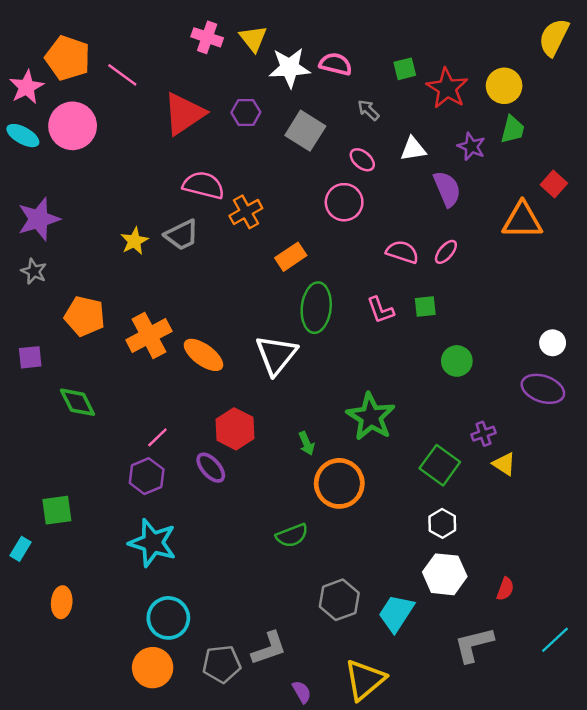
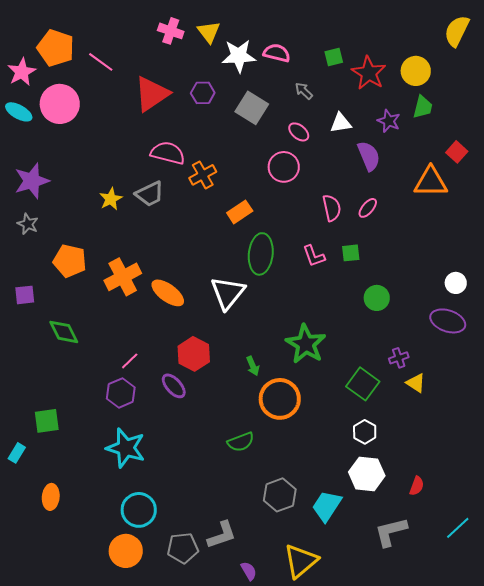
pink semicircle: (402, 252) -> (332, 208), turned 60

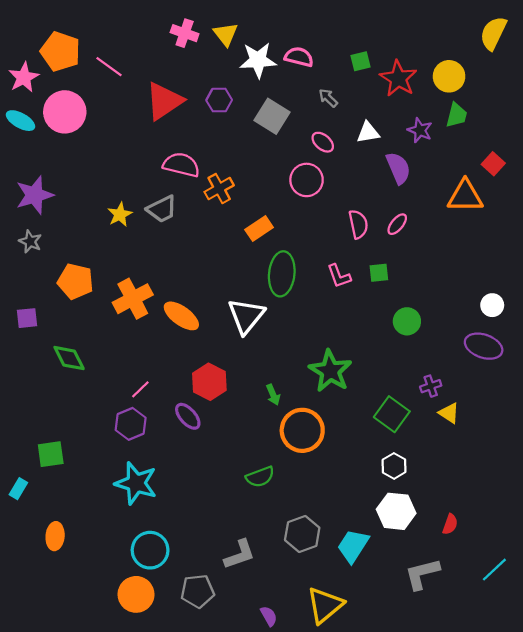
gray L-shape: (222, 535) -> (240, 554), moved

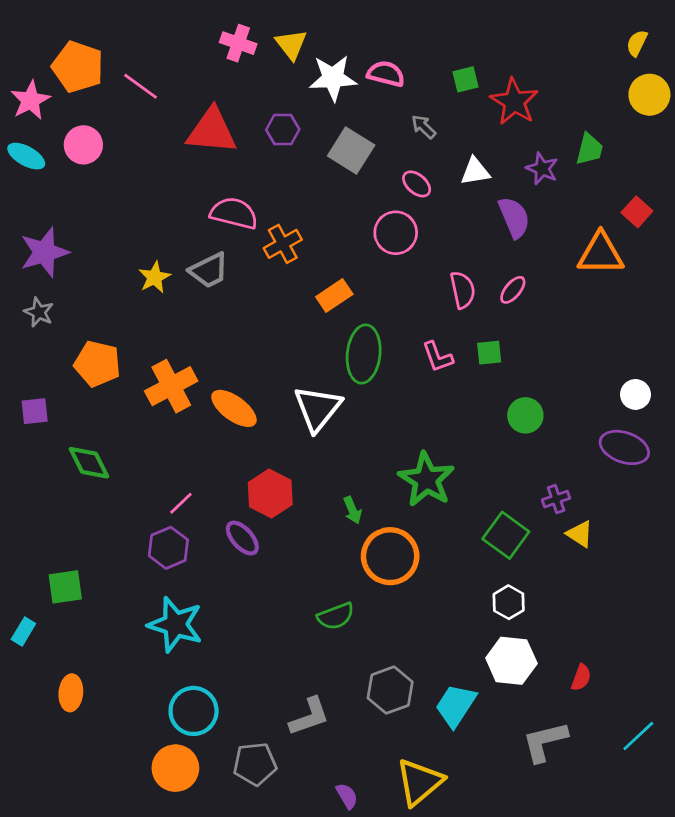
yellow semicircle: (493, 33) -> (637, 43), size x0.6
yellow circle: (449, 76) -> (649, 95), moved
red triangle: (164, 101) -> (212, 131), turned 39
pink circle: (65, 112) -> (83, 145), size x0.7

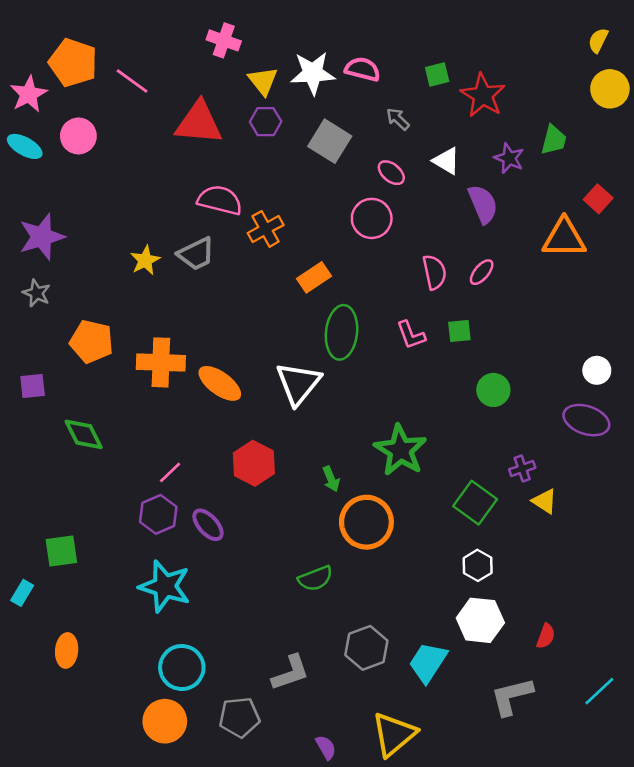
yellow triangle: (291, 45) -> (263, 81), moved
white triangle: (475, 171) -> (446, 161), turned 40
orange cross: (171, 386) -> (161, 362), turned 30
purple ellipse: (242, 538) -> (208, 525), moved

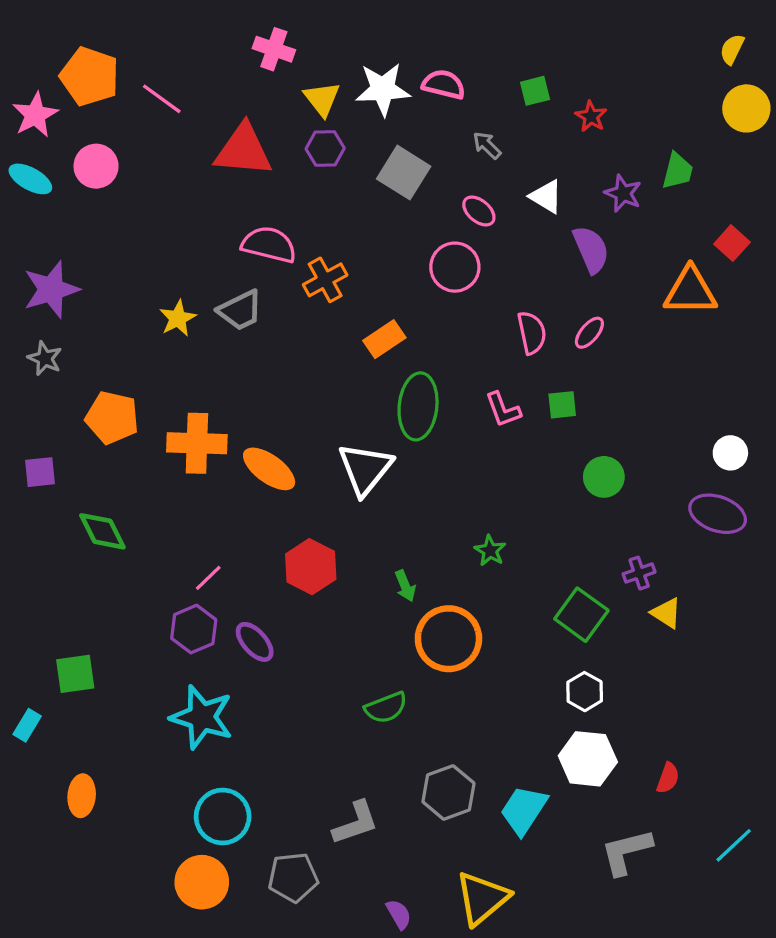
red star: (483, 95) -> (591, 116), size x0.6
green star: (400, 450) -> (490, 551), size x0.5

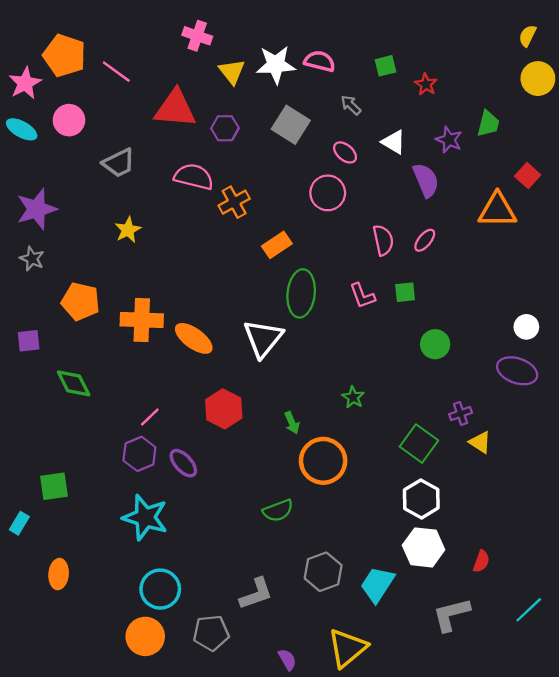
purple hexagon: (325, 149) -> (225, 128), moved
gray trapezoid: (240, 310) -> (119, 163), moved
white hexagon: (585, 692) -> (421, 499), size x1.4

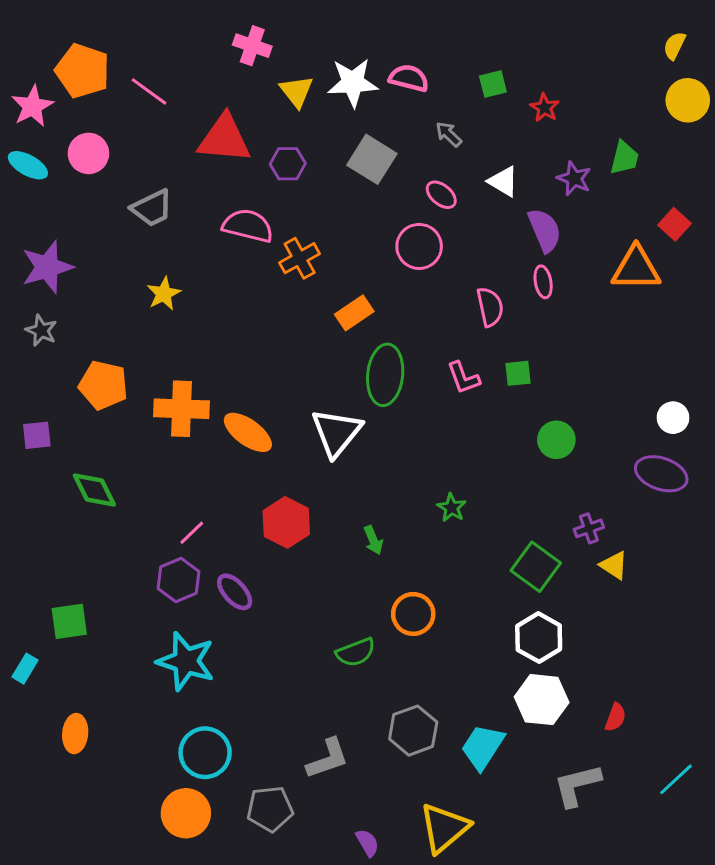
pink ellipse: (425, 240) -> (543, 282), moved, turned -50
orange circle: (323, 461) -> (413, 614), moved, size x0.7

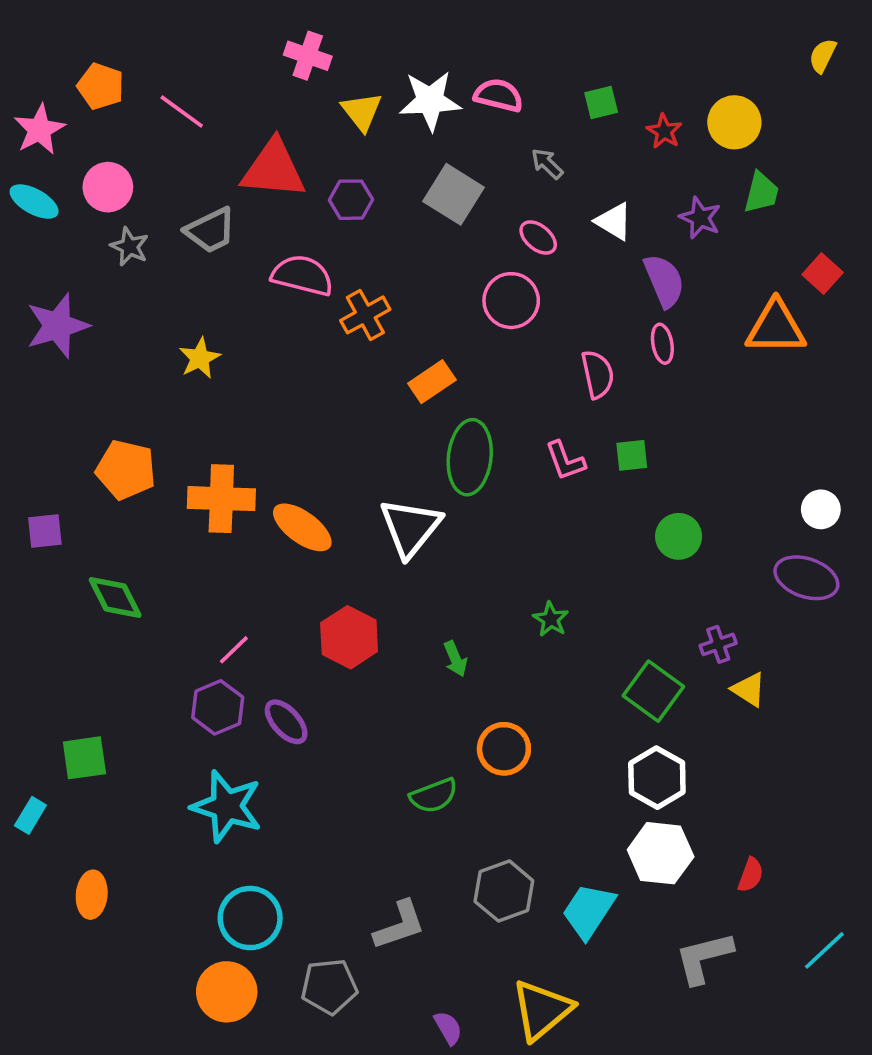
orange pentagon: (83, 71) -> (101, 86), size x0.7
yellow circle: (688, 100) -> (734, 122), moved
gray trapezoid: (152, 208) -> (210, 230), moved
gray star: (41, 331) -> (129, 247), moved

